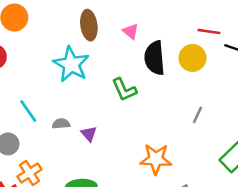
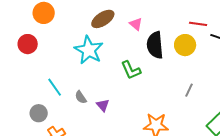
brown ellipse: (89, 25) -> (103, 19), turned 65
gray semicircle: (61, 124) -> (81, 97), turned -120

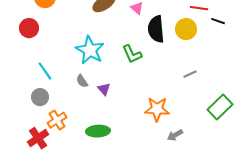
cyan star: (89, 50) -> (90, 50), moved
cyan line: (55, 87) -> (45, 71), moved
gray line: (189, 90) -> (190, 74), turned 40

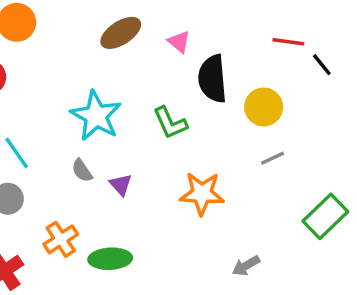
black line: (218, 21) -> (322, 65), turned 32
yellow circle: (186, 29) -> (264, 107), moved
orange star: (157, 109) -> (202, 193), moved
orange cross: (57, 120) -> (61, 239), moved

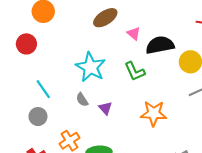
pink triangle: (179, 42) -> (134, 33), moved
black semicircle: (212, 79) -> (160, 45), turned 84

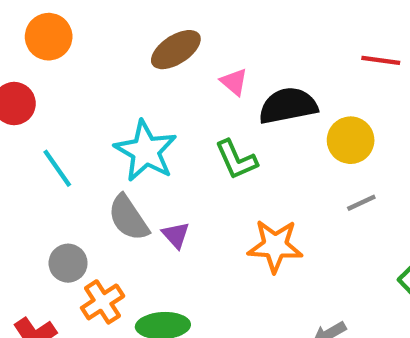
cyan line: (43, 89) -> (57, 168), moved
gray semicircle: (82, 100) -> (128, 218), size x1.6
gray circle: (38, 117) -> (68, 263), moved

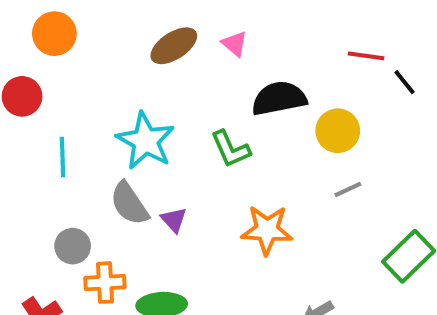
pink triangle: (234, 82) -> (235, 44), moved
cyan line: (57, 168) -> (62, 157), turned 33
orange cross: (103, 302) -> (105, 283), turned 30

